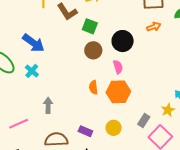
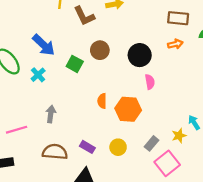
green square: (90, 26) -> (75, 64), moved
brown circle: (93, 50) -> (100, 50), moved
pink semicircle: (118, 67) -> (150, 82), moved

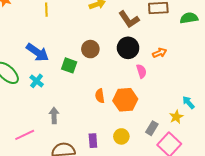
brown L-shape: (84, 16) -> (129, 19), moved
orange arrow: (175, 44) -> (160, 53), moved
purple rectangle: (87, 147) -> (93, 141), turned 64

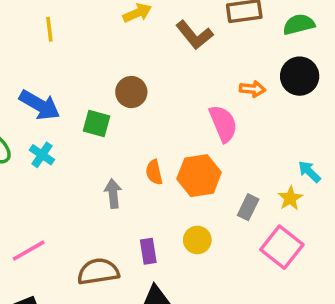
black circle: (128, 48) -> (300, 76), moved
orange arrow: (160, 53) -> (252, 89), turned 32
pink semicircle: (141, 71) -> (223, 124), size x1.5
gray arrow: (54, 115) -> (113, 194), moved
gray rectangle: (152, 128) -> (248, 207), moved

